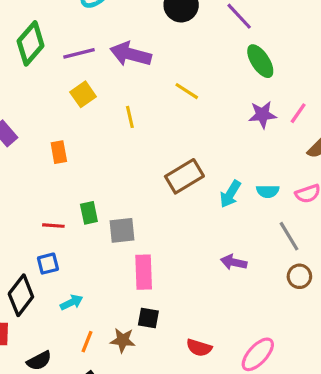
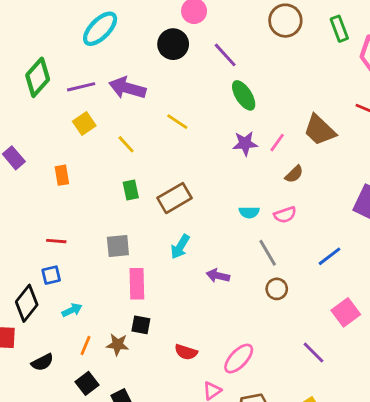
yellow line: (130, 117) -> (126, 144), turned -30
cyan arrow: (230, 194) -> (180, 247), moved
green rectangle: (89, 213) -> (131, 190), moved

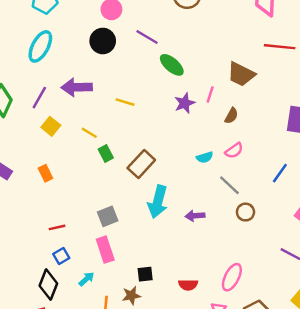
purple line: (81, 87) -> (39, 98), turned -30
green rectangle: (131, 190) -> (106, 153), moved
cyan arrow: (180, 247) -> (158, 202), size x1.5
pink rectangle: (137, 284) -> (105, 250), moved

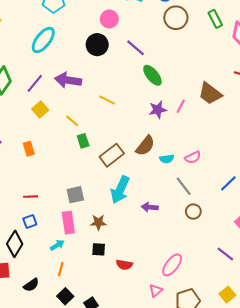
brown semicircle: (231, 116) -> (145, 146), moved, size x1.5
cyan arrow: (86, 279) -> (57, 245), moved
red semicircle: (188, 285) -> (124, 265), moved
brown star: (131, 296) -> (98, 222), moved

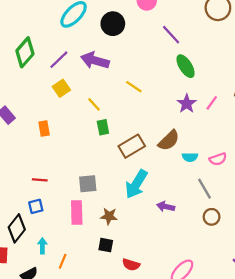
black circle: (97, 45) -> (113, 24), moved
purple star: (158, 110) -> (187, 104), turned -30
cyan arrow: (57, 245) -> (42, 246), moved, turned -64

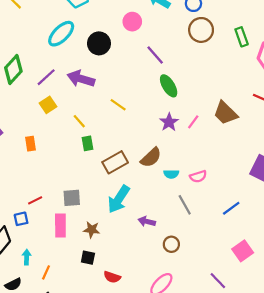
red line: (40, 180) -> (35, 200), moved, turned -32
brown circle: (212, 217) -> (171, 244), moved

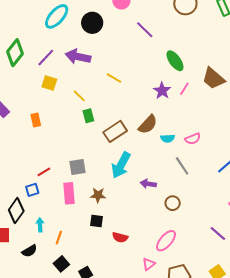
green ellipse: (169, 86) -> (175, 61), moved
yellow square: (48, 105) -> (49, 83), turned -35

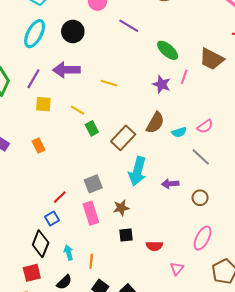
pink triangle: (149, 264) -> (177, 268), moved

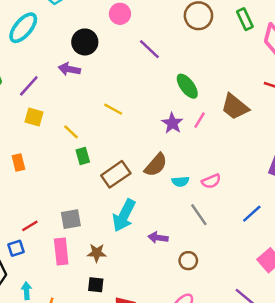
cyan ellipse: (35, 34) -> (23, 28), moved
purple arrow: (66, 70) -> (69, 69), moved, size x0.7

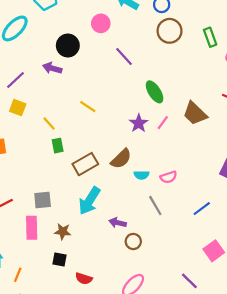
brown circle: (188, 261) -> (133, 241), moved

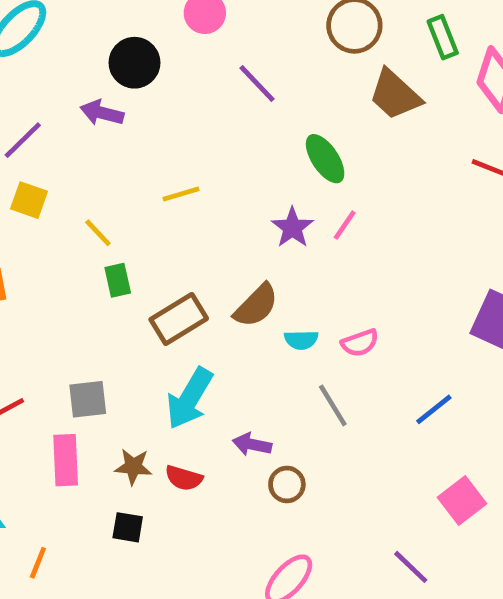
yellow line: (88, 107) -> (181, 194), turned -49
brown trapezoid: (195, 113) -> (395, 95), moved
red semicircle: (84, 279) -> (184, 478), moved

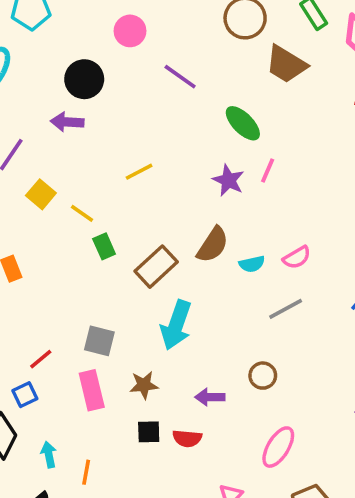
yellow square: (29, 200) -> (41, 194), moved, turned 32
gray square: (88, 399) -> (99, 341), turned 32
gray line: (333, 405) -> (286, 309), turned -76
purple arrow: (252, 444) -> (210, 397), moved
red semicircle: (184, 478) -> (187, 438), moved

